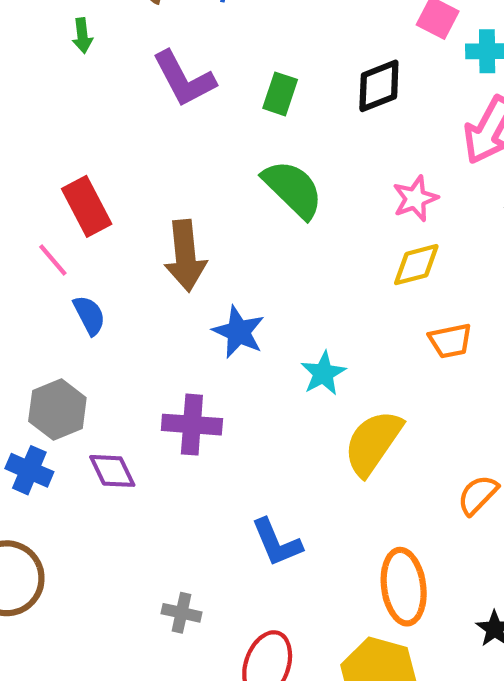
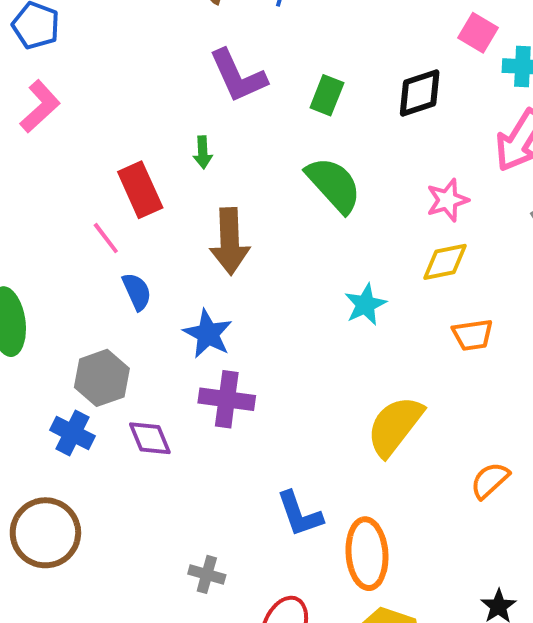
green arrow: (82, 36) -> (203, 152), moved
blue star: (239, 332) -> (208, 334), moved
cyan star: (323, 373) -> (365, 305), moved
orange ellipse: (404, 587) -> (367, 554), moved

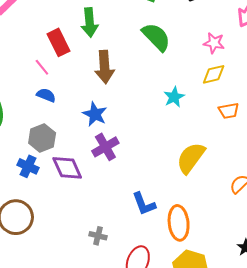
green arrow: (203, 152) -> (90, 23), size x1.8
pink star: (447, 200) -> (214, 43), turned 30
blue semicircle: (137, 292) -> (46, 95), moved, turned -42
purple cross: (227, 399) -> (105, 147), turned -36
purple diamond: (150, 438) -> (67, 168), size x1.4

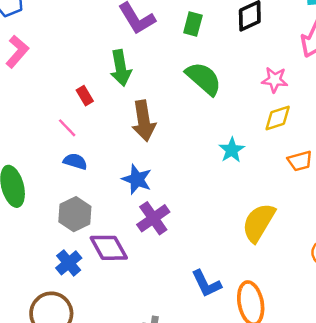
red rectangle: (59, 42) -> (85, 96), size x0.6
blue cross: (28, 166) -> (69, 263), moved, turned 30

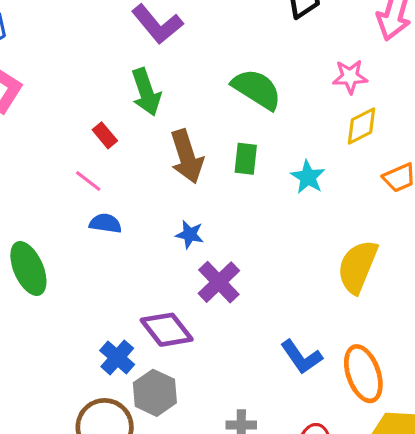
green rectangle: (193, 24) -> (246, 159), moved
blue star: (137, 179) -> (190, 234), size x0.7
gray hexagon: (75, 214) -> (155, 393), moved

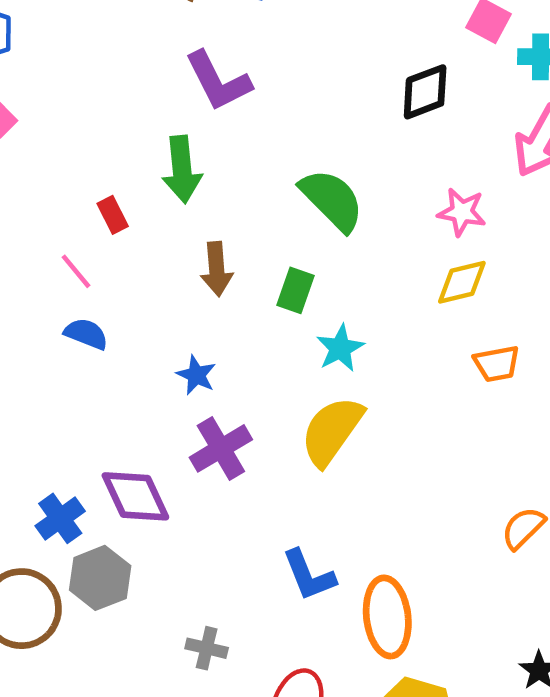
brown arrow: (187, 156) -> (217, 269), size x0.7
cyan star: (308, 177) -> (340, 348), moved
yellow semicircle: (358, 267) -> (332, 431), moved

